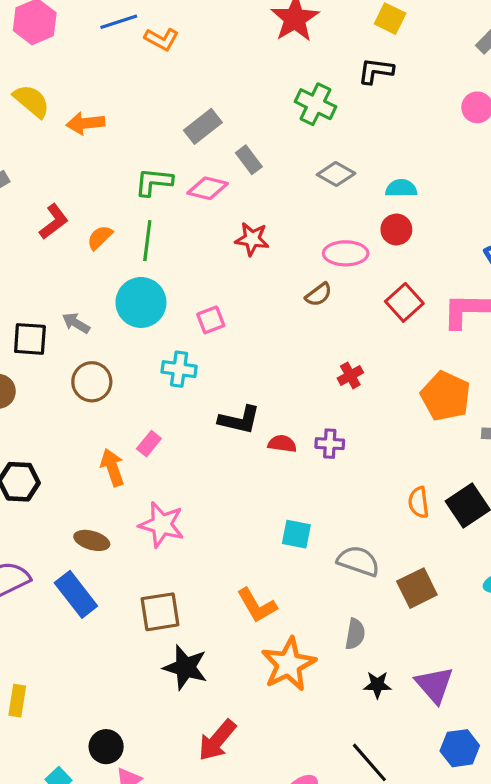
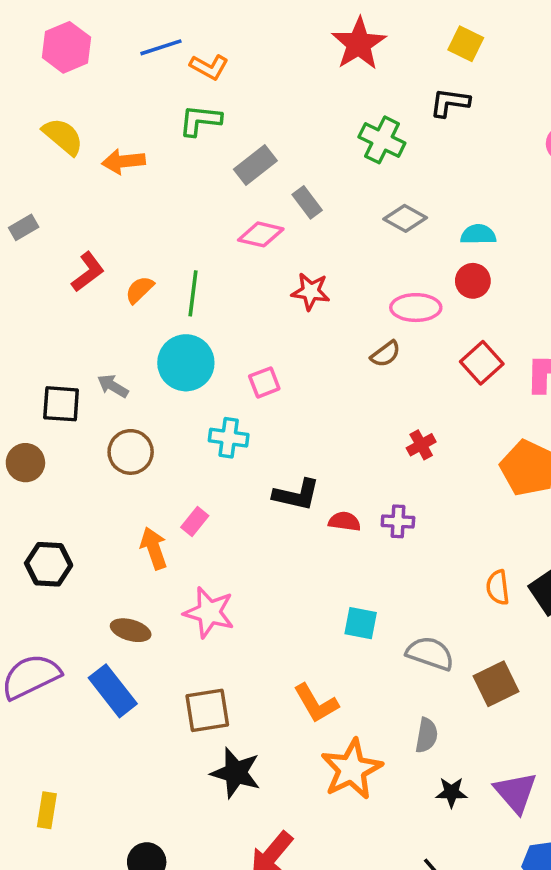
green L-shape: (154, 182) -> (200, 120), moved

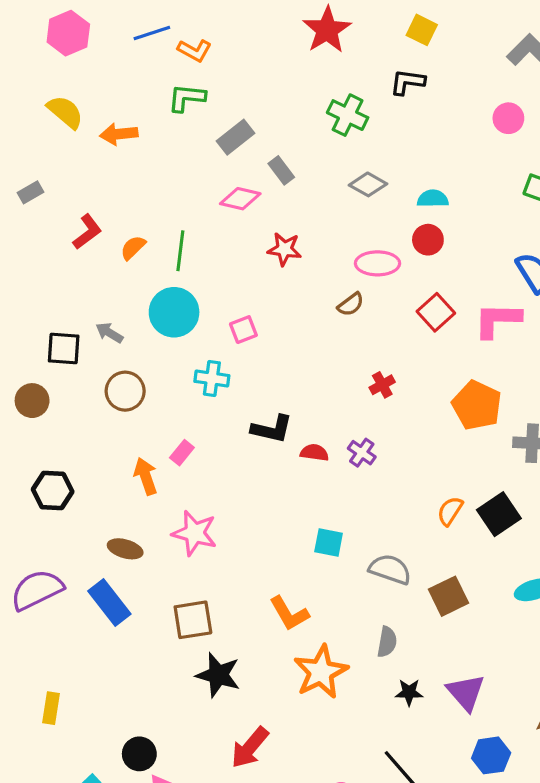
purple cross: (398, 521) -> (362, 453), turned 32
orange semicircle: (498, 587) -> (450, 511), turned 40

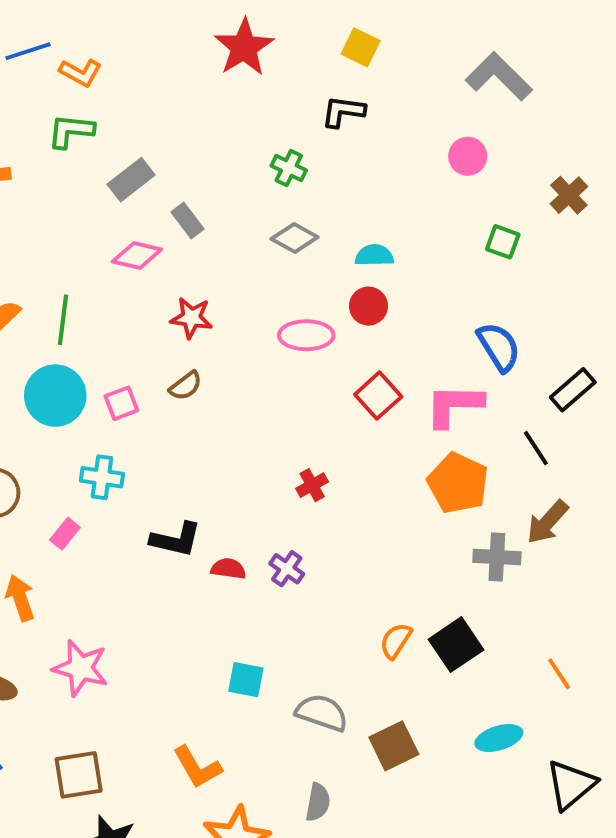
green cross: (348, 115) -> (289, 168), moved, size x0.7
brown semicircle: (351, 304) -> (186, 386), moved
pink square: (243, 330) -> (121, 403), moved
orange pentagon: (477, 405) -> (458, 483), moved
pink rectangle: (182, 453) -> (65, 534), moved

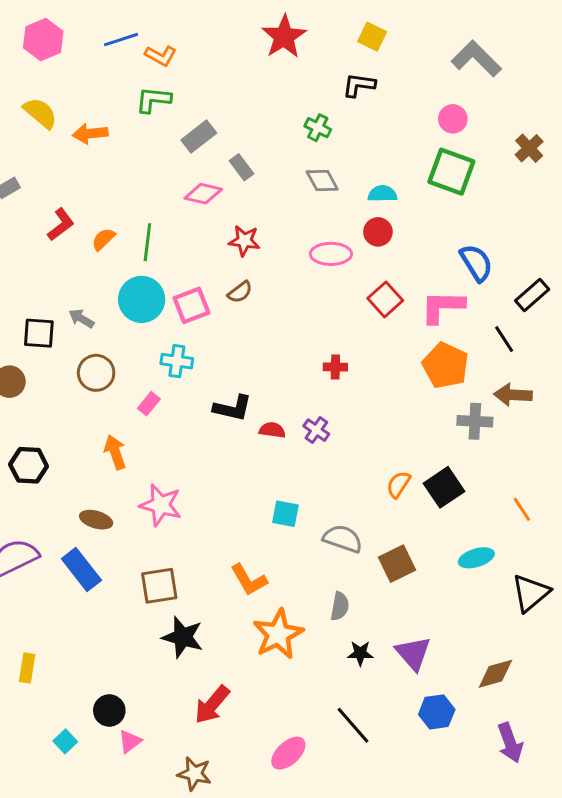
gray diamond: (295, 238) -> (322, 181), turned 32
green square: (503, 242) -> (451, 172), moved, size x1.8
pink square: (121, 403) -> (192, 305), size x1.4
red cross: (312, 485) -> (335, 367), turned 30
brown arrow: (547, 522) -> (513, 395), turned 51

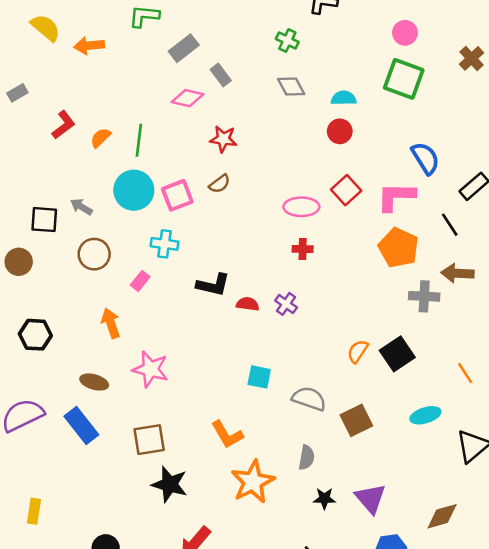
pink ellipse: (331, 254) -> (301, 207), moved

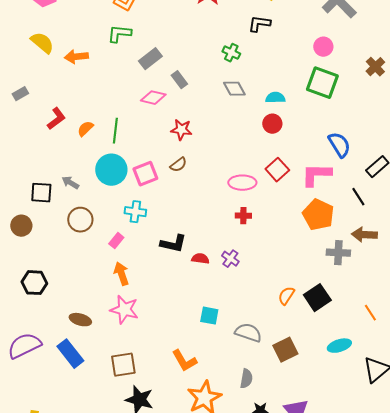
orange arrow: (111, 323) -> (121, 274), moved

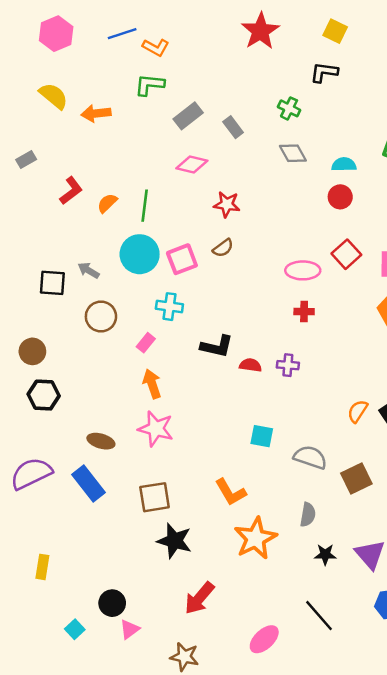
gray rectangle: (179, 80) -> (233, 127), moved
brown circle: (21, 226) -> (32, 351), moved
purple cross: (230, 259) -> (288, 365), turned -30

